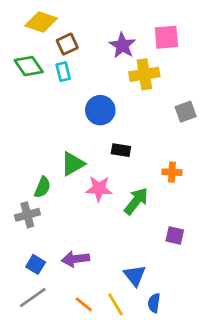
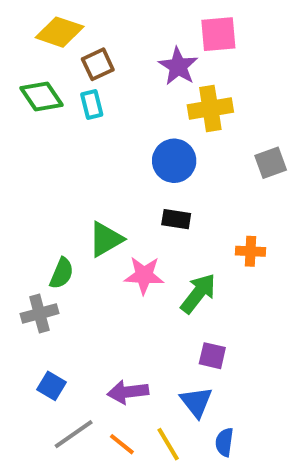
pink square: (166, 37) -> (218, 34), moved
blue circle: (100, 110) -> (174, 161), moved
purple square: (175, 235) -> (212, 356), moved
purple arrow: (76, 259) -> (128, 392), moved
gray line: (33, 297) -> (74, 434), moved

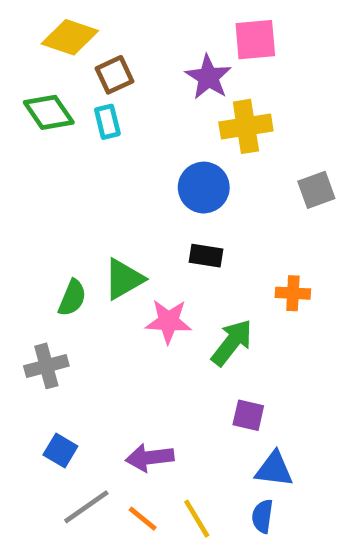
green semicircle: (62, 273) -> (72, 298), moved
blue triangle: (196, 402) -> (274, 469), moved, turned -45

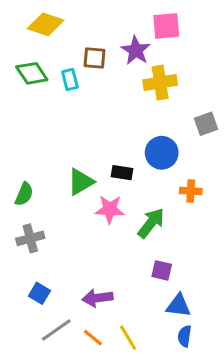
brown square: (114, 75) -> (94, 58), moved, turned 30
blue circle: (204, 188) -> (162, 153), moved
black rectangle: (206, 256) -> (122, 173), moved
green semicircle: (72, 298) -> (24, 194), moved
blue semicircle: (262, 516) -> (185, 336), moved

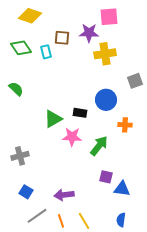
purple star: (136, 50) -> (89, 33), turned -30
green semicircle: (24, 194) -> (16, 89), moved, turned -70
blue triangle: (178, 306) -> (122, 189), moved
orange line: (93, 338) -> (61, 221), turned 32

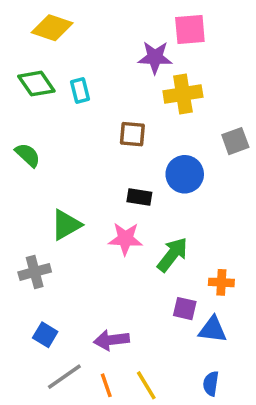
brown square: (62, 38) -> (132, 134), moved
green triangle: (53, 119) -> (66, 225), moved
orange cross: (125, 125) -> (221, 282), moved

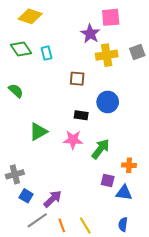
purple star: (155, 57) -> (90, 34), turned 30
gray square: (235, 141) -> (137, 52), moved
gray cross: (35, 272) -> (15, 174), moved
purple arrow: (111, 340) -> (53, 199), moved, turned 144

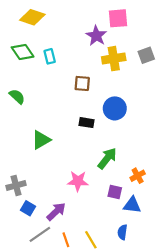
pink star: (73, 140) -> (78, 181), moved
orange cross: (129, 165) -> (138, 176), turned -32
blue semicircle: (123, 224) -> (122, 232), moved

